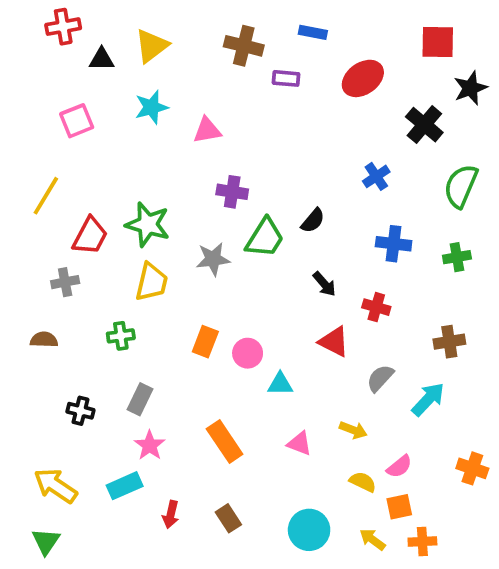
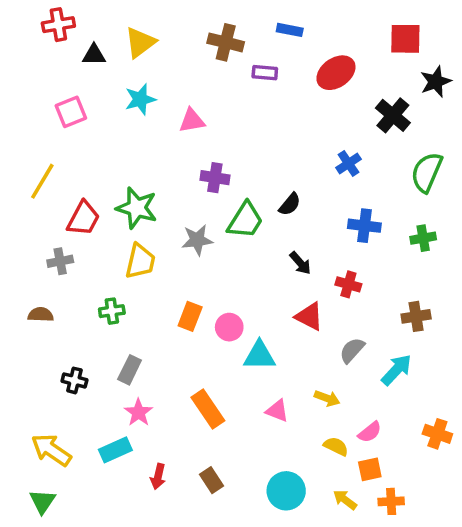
cyan triangle: (280, 384) -> (259, 356), size x1.4

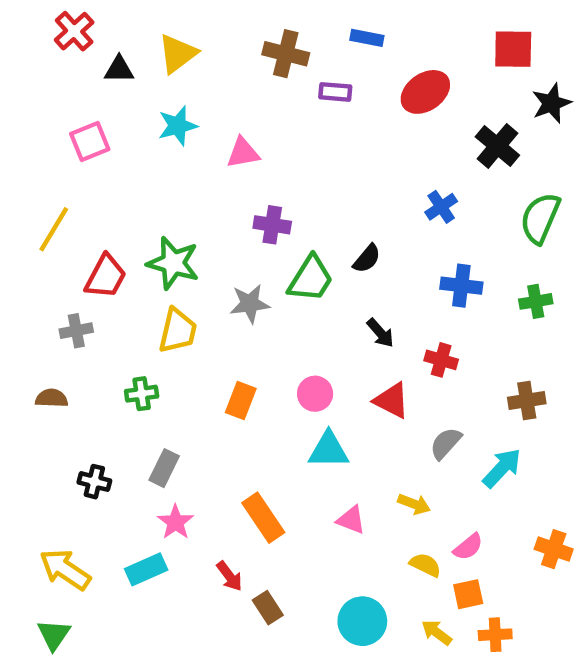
red cross: (58, 25) -> (74, 31), turned -32
pink circle: (229, 327) -> (315, 394), moved
red arrow: (158, 477) -> (229, 576), moved, turned -50

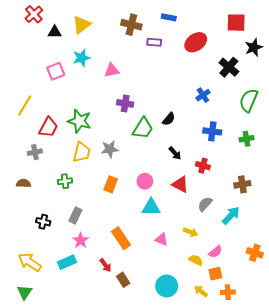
pink square: (90, 141) -> (56, 71), moved
gray star: (250, 304) -> (110, 149), moved

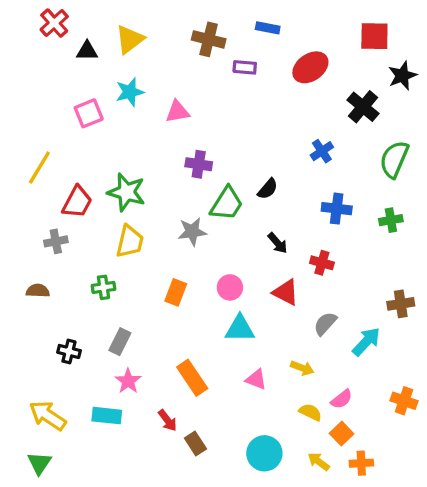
gray star: (110, 149) -> (192, 232), moved
brown cross: (242, 184) -> (401, 304), moved
cyan rectangle: (67, 262) -> (107, 416), turned 30
orange square: (215, 274) -> (342, 434), turned -32

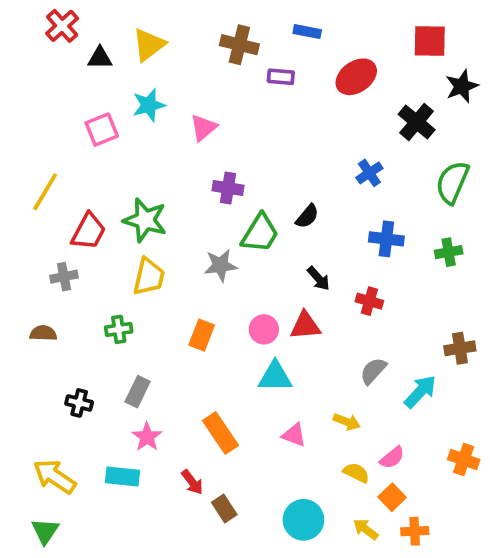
pink triangle: (177, 112) -> (204, 128), turned -30
red triangle: (286, 292) -> (305, 326), moved, turned -32

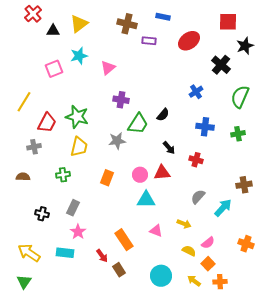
orange rectangle: (220, 433) -> (124, 240), moved

